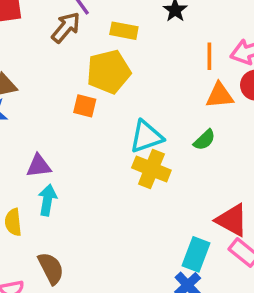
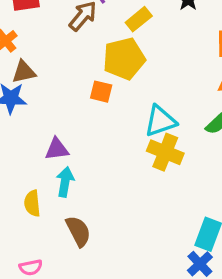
yellow rectangle: (124, 31) -> (139, 19), turned -50
brown semicircle: (51, 268) -> (78, 231), moved

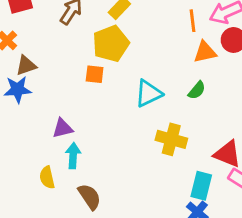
yellow cross: (165, 152) -> (171, 139), moved

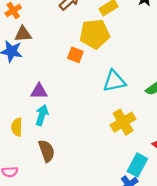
yellow cross: (171, 139) -> (123, 122), turned 30

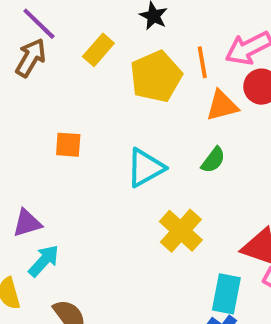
yellow pentagon: (95, 34) -> (156, 76), moved
cyan arrow: (42, 115) -> (44, 261), turned 42

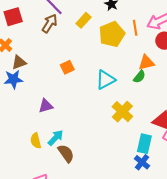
orange triangle: (222, 106) -> (146, 62), moved
orange square: (68, 145) -> (67, 67), turned -32
cyan arrow: (44, 261) -> (56, 138), moved

